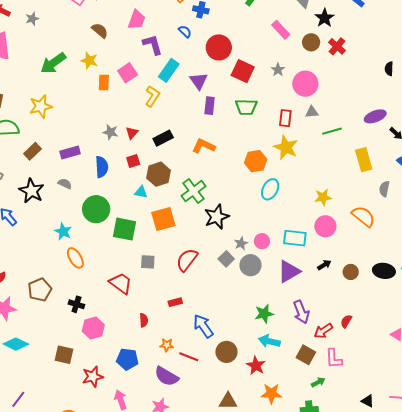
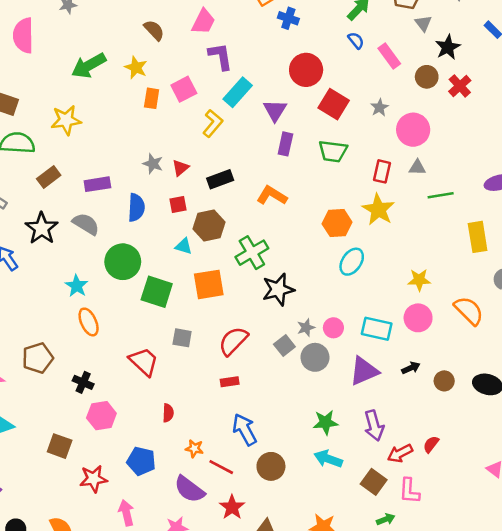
blue semicircle: (185, 31) -> (356, 40), moved
gray semicircle: (65, 184) -> (86, 224), size x1.5
red rectangle: (175, 302) -> (230, 382), moved
red star: (256, 366) -> (232, 507), moved

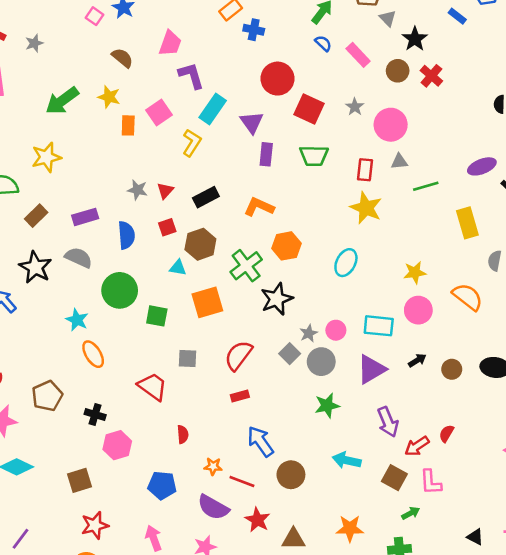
orange hexagon: (337, 223) -> (286, 246), moved
green square: (157, 292) -> (157, 316), size x0.7
green star: (325, 422) -> (327, 405), moved
brown square: (60, 446) -> (79, 480), turned -30
red star: (94, 479) -> (95, 525), moved

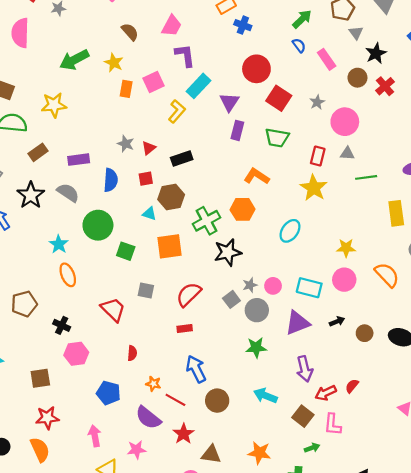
orange L-shape: (259, 207) -> (257, 176), moved

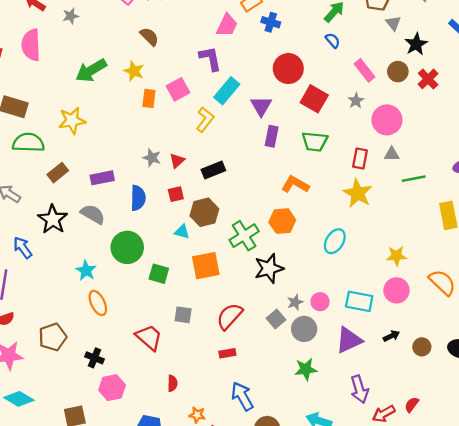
pink trapezoid: (172, 26) -> (227, 25), moved
pink rectangle: (327, 59) -> (364, 70), moved

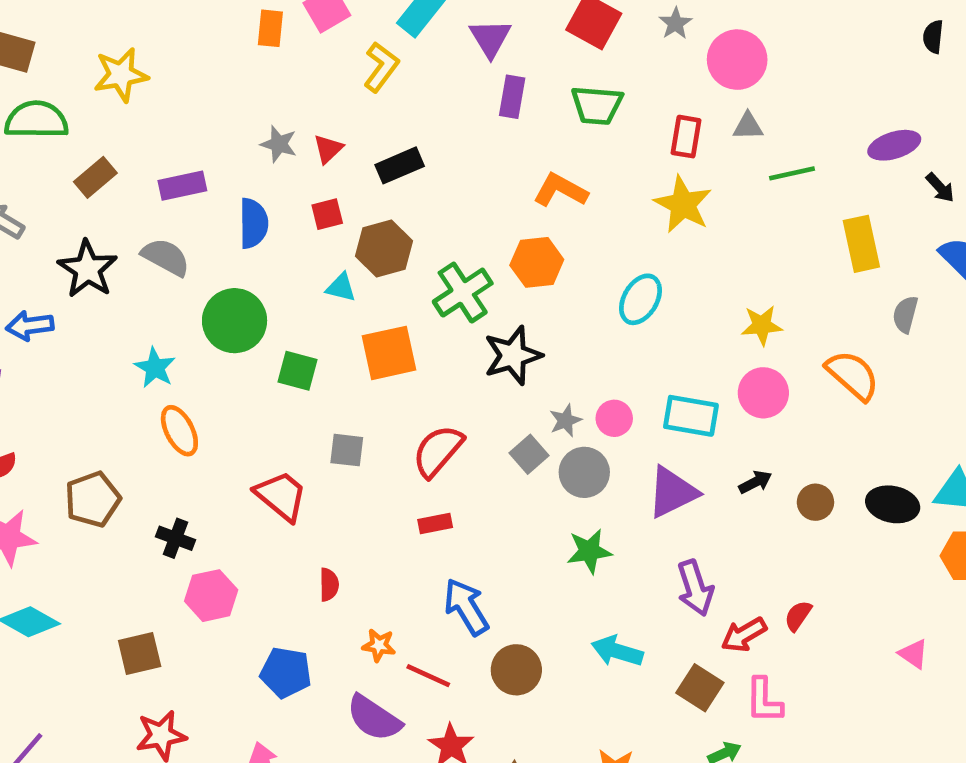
blue arrow: (23, 248) -> (30, 326), turned -60

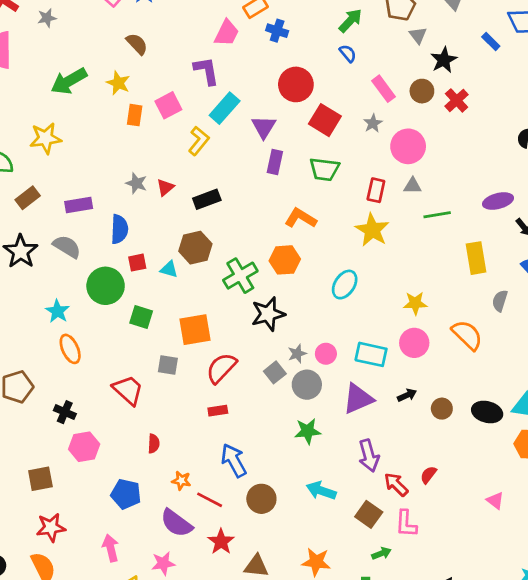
red square: (327, 214) -> (137, 263), moved
orange square: (389, 353) -> (195, 330), moved
red arrow: (744, 635) -> (396, 484), turned 72

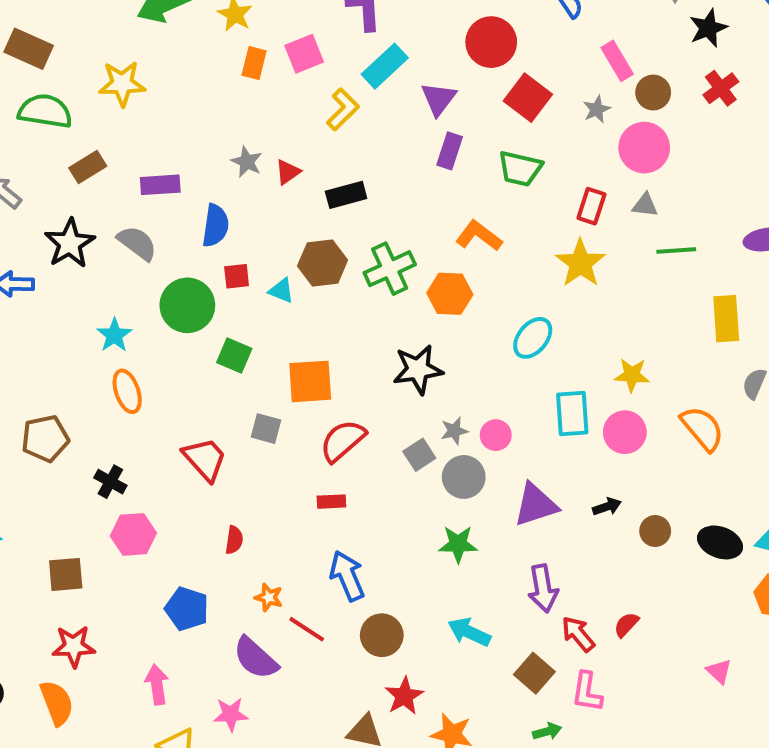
brown circle: (422, 91) -> (653, 93), moved
green cross: (240, 276) -> (390, 269), moved
cyan rectangle: (371, 354) -> (572, 413), moved, turned 68
red star: (221, 542) -> (404, 696), moved

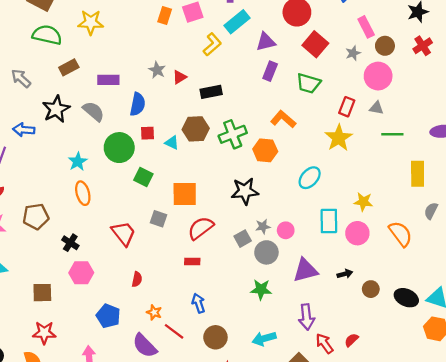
purple triangle: (439, 99) -> (266, 42), turned 35
blue arrow: (347, 576) -> (198, 303), size x0.7
cyan arrow: (469, 632) -> (264, 339), turned -45

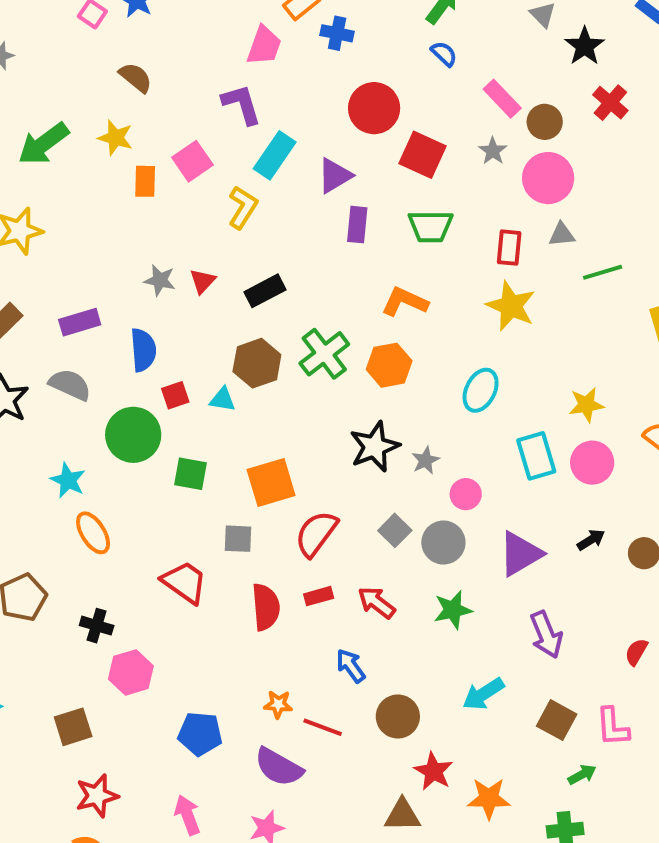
gray star: (263, 227) -> (426, 460), moved
red semicircle: (137, 279) -> (266, 607), moved, size x1.6
red arrow: (324, 343) -> (377, 602), moved

